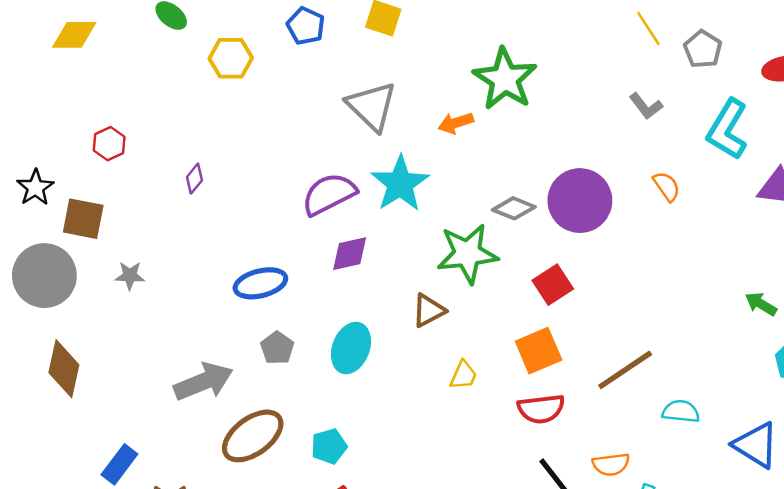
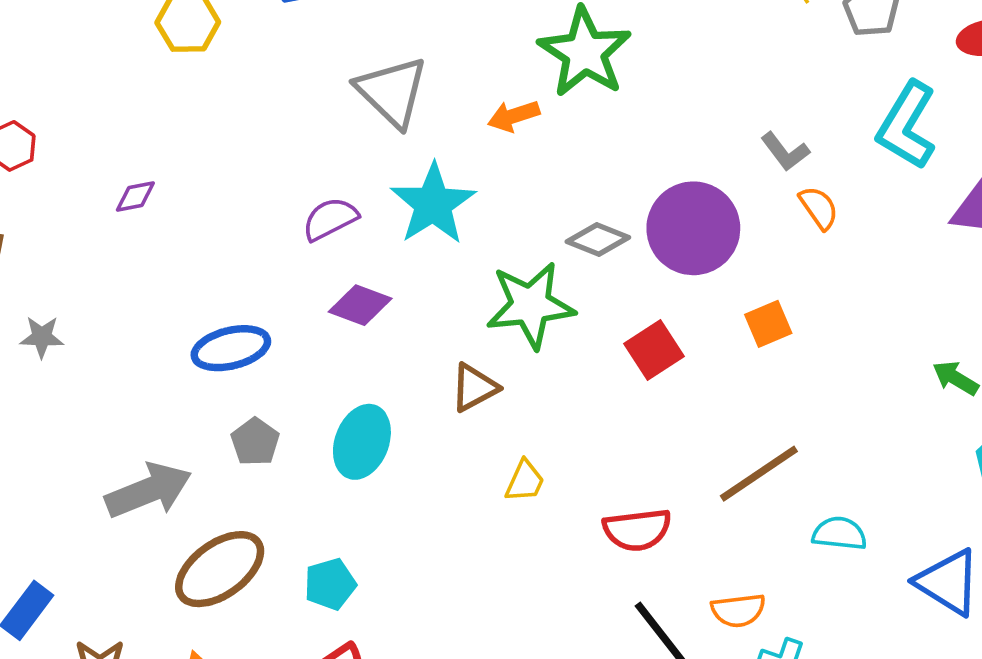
gray L-shape: (646, 106) -> (785, 152), moved
purple diamond: (194, 179) -> (135, 197), turned 40
purple semicircle: (329, 194) -> (330, 219), size x0.7
purple diamond: (350, 254) -> (360, 305), turned 33
orange square: (539, 351) -> (768, 324), moved, size x0.7

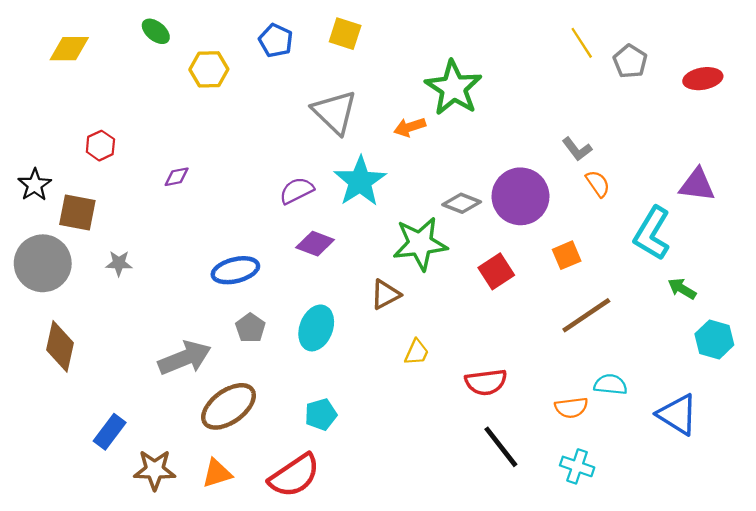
cyan L-shape: (907, 125) -> (652, 233), moved
brown line: (759, 474) -> (586, 315), moved
cyan pentagon: (330, 584) -> (321, 414), moved
orange semicircle: (738, 610) -> (571, 408), moved

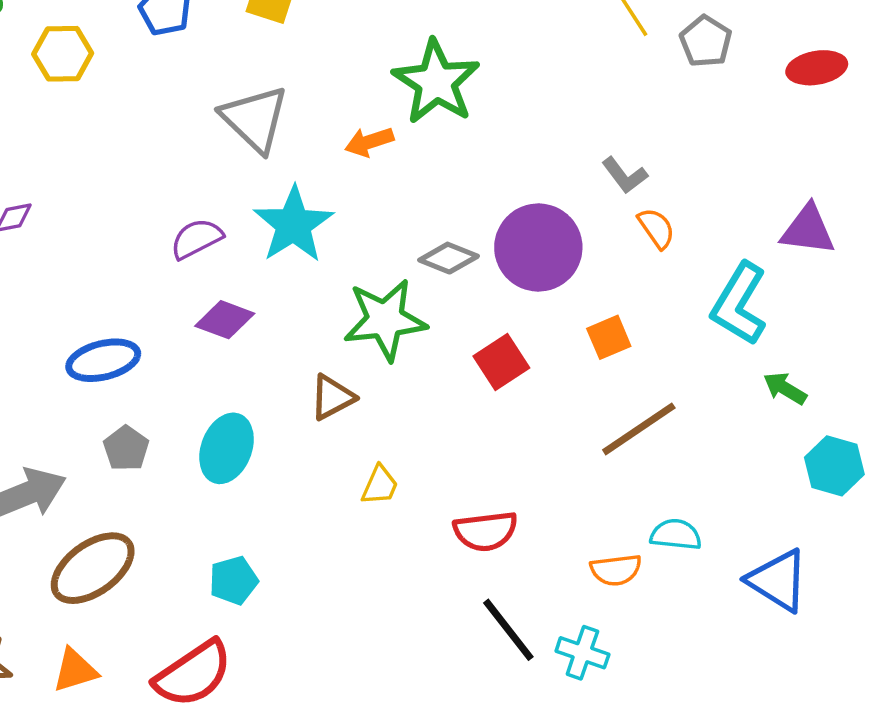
cyan cross: (577, 466) -> (582, 653), moved

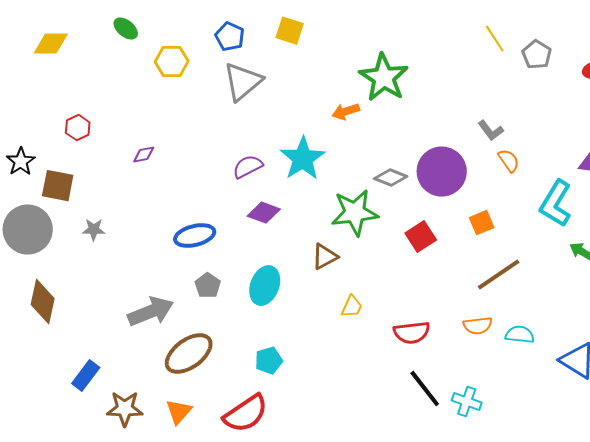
gray triangle: (255, 119) -> (243, 82), moved, turned 36
orange semicircle: (616, 570) -> (478, 326), moved
orange triangle: (75, 670) -> (179, 412), turned -32

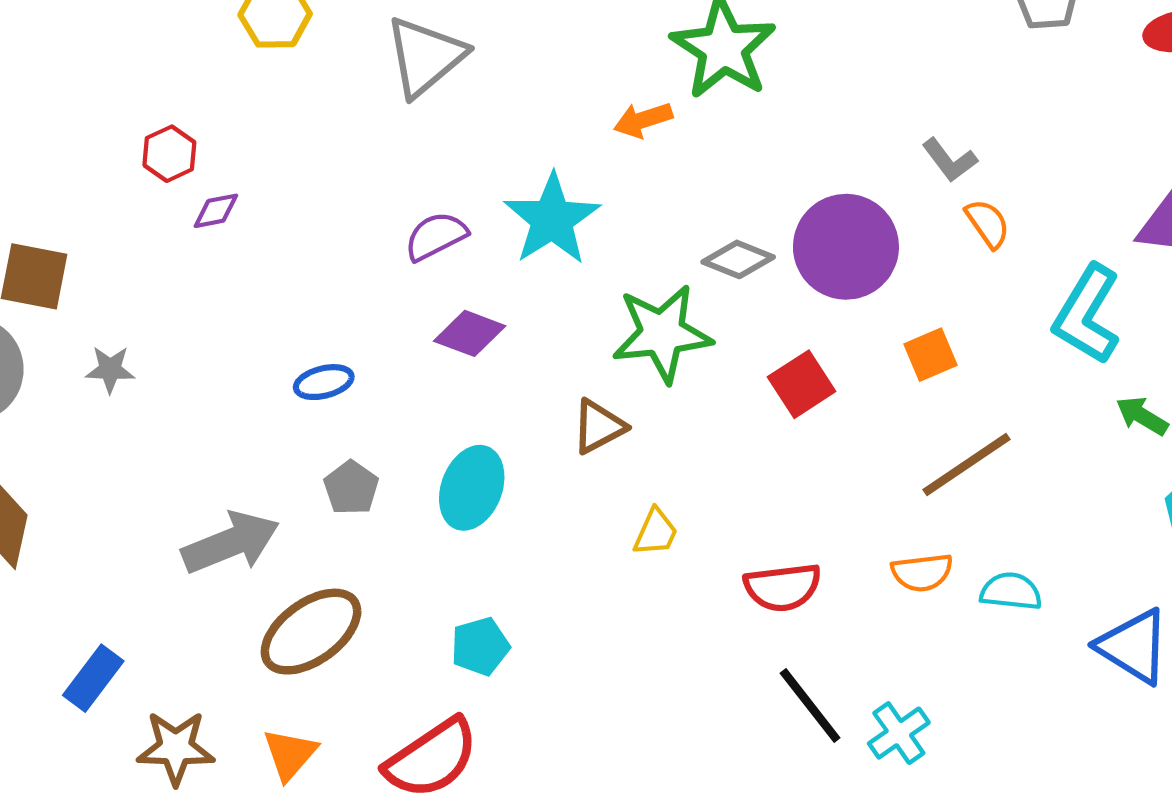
red hexagon: (78, 128) -> (169, 154), moved
blue ellipse: (195, 236) -> (324, 382), size x0.7
cyan cross: (467, 402) -> (899, 733), turned 36

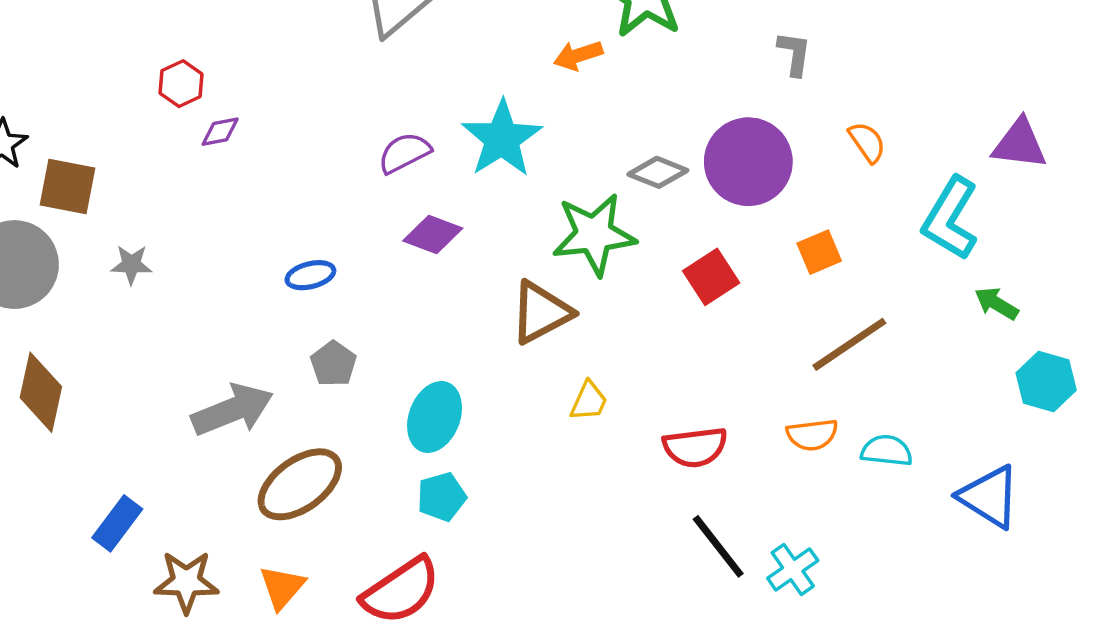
gray L-shape: (950, 160) -> (794, 54), moved, turned -135
brown triangle: (599, 426) -> (541, 312), size x1.4
cyan ellipse: (472, 488) -> (435, 417), moved

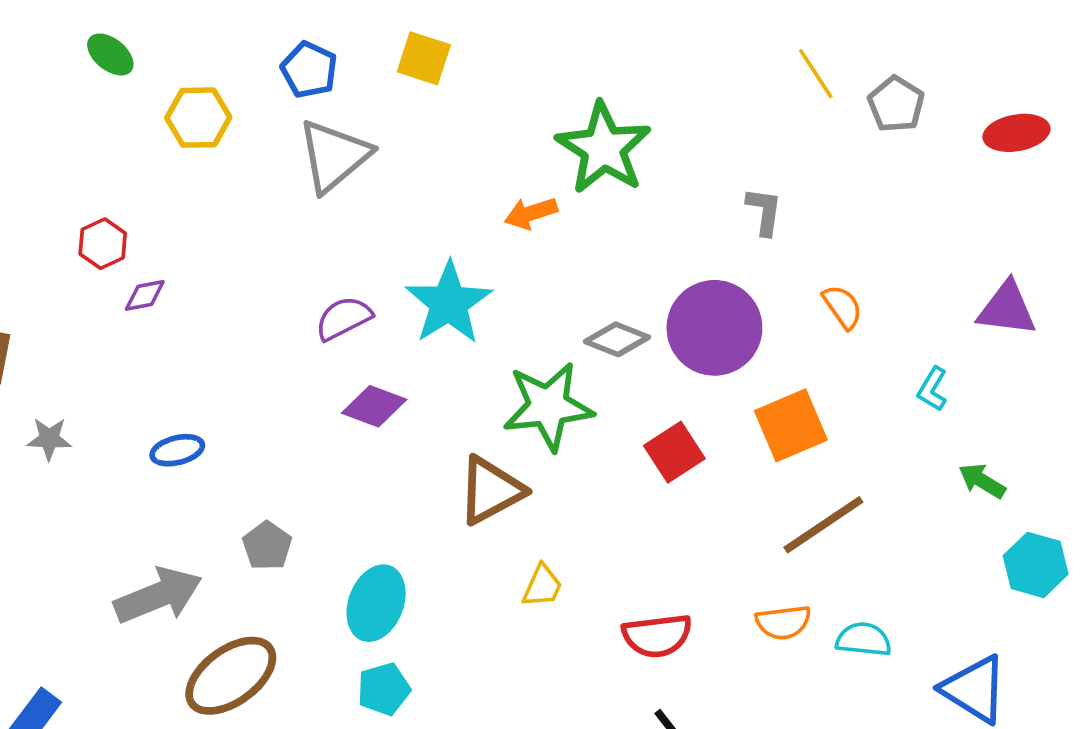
cyan L-shape: (950, 218) -> (932, 389), size x0.5
orange square: (819, 252) -> (791, 425), size x1.5
blue ellipse: (310, 275) -> (177, 450), moved

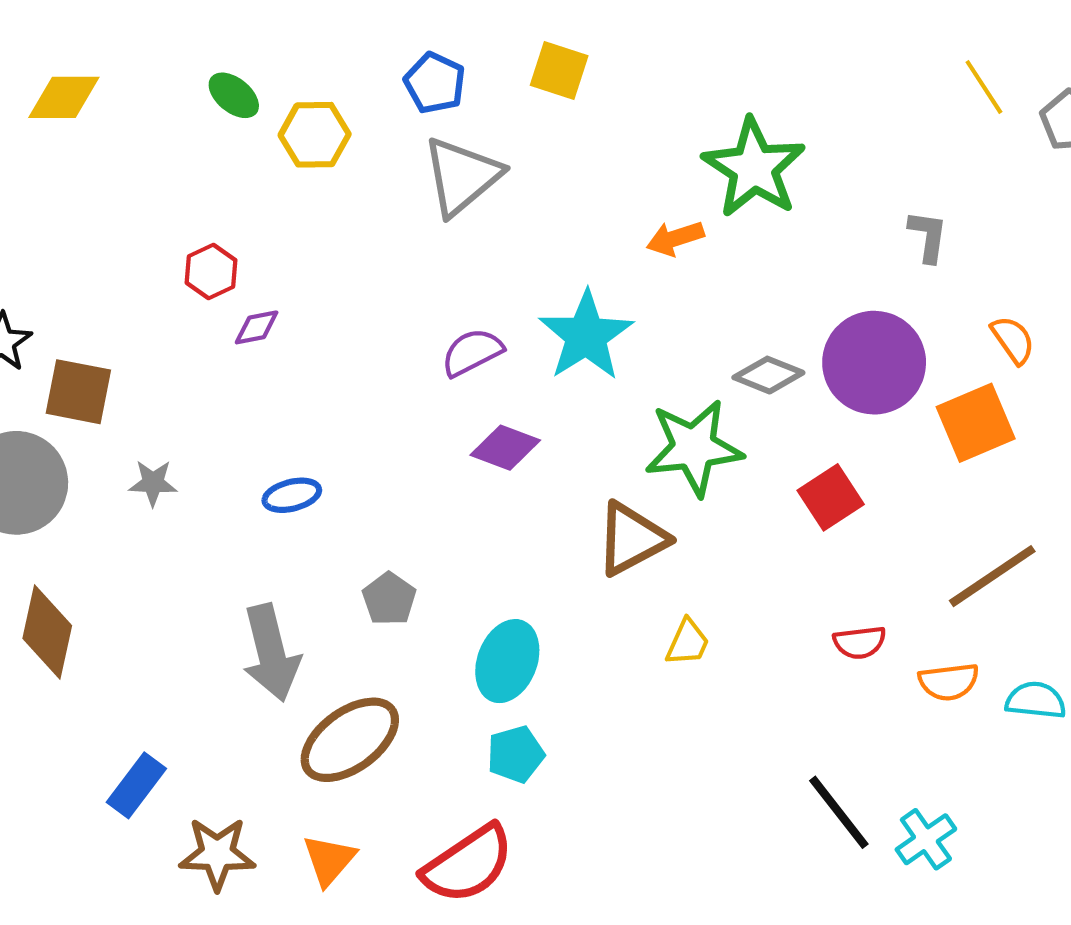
green ellipse: (110, 54) -> (234, 95), moved
orange square: (791, 425) -> (976, 423), moved
gray arrow: (158, 595) -> (271, 653), turned 98
red semicircle: (657, 636) -> (860, 642), moved, size x0.7

